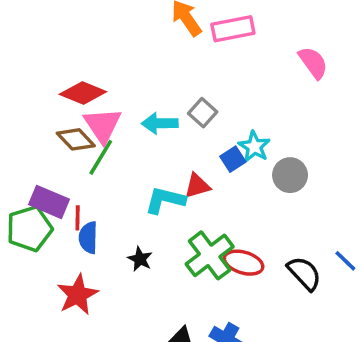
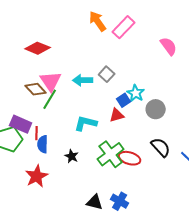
pink rectangle: (233, 29) -> (124, 27), turned -35
red diamond: (83, 93) -> (38, 48), moved
red triangle: (197, 186) -> (117, 115), moved
black semicircle: (304, 273) -> (161, 147), moved

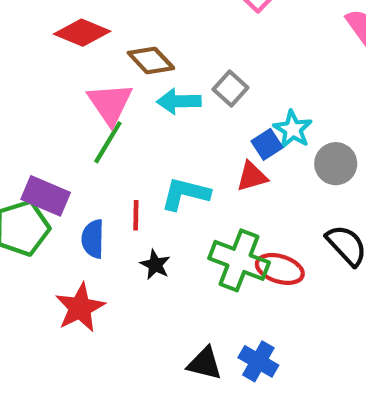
brown diamond: (36, 89) -> (151, 61), moved
red line: (37, 133) -> (136, 215), moved
green cross: (111, 154) -> (239, 260), turned -32

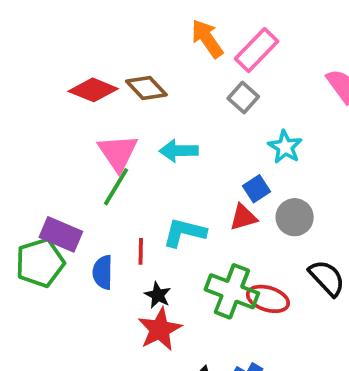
brown diamond: (151, 61) -> (146, 88), moved
gray square: (230, 88) -> (243, 98), moved
cyan star: (293, 129) -> (285, 147), moved
gray circle: (336, 164) -> (295, 217), moved
red star: (80, 308) -> (160, 329), moved

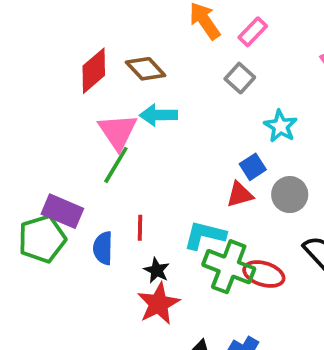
pink rectangle: (257, 50) -> (253, 32), size x0.7
red diamond: (93, 90) -> (94, 71), turned -63
cyan arrow: (179, 151) -> (158, 115), moved
cyan L-shape: (184, 232) -> (205, 235), moved

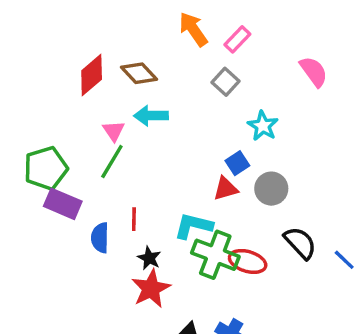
pink triangle: (118, 132) -> (114, 131), size x0.6
green pentagon: (42, 239) -> (46, 168), moved

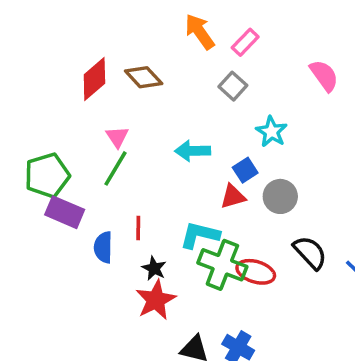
cyan arrow: (151, 116) -> (193, 151), moved

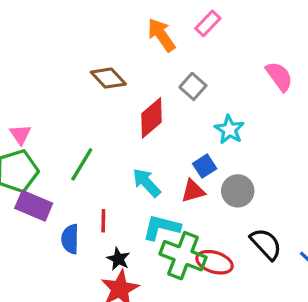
pink rectangle: (245, 42) -> (208, 23), moved
red diamond: (94, 79) -> (151, 118), moved
pink triangle: (117, 137) -> (20, 134), moved
cyan arrow: (193, 151) -> (146, 183), moved, turned 48

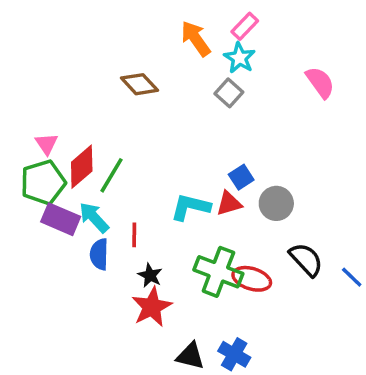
red diamond: (151, 118) -> (82, 167), moved
cyan star: (229, 130) -> (239, 58), moved
cyan arrow: (146, 183) -> (94, 217), moved
cyan L-shape: (161, 227) -> (190, 207), moved

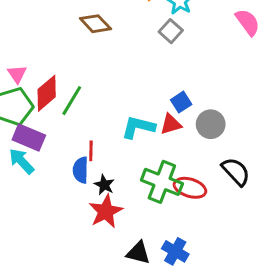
cyan arrow: (94, 217) -> (21, 161), moved
blue semicircle: (99, 254) -> (81, 170), moved

